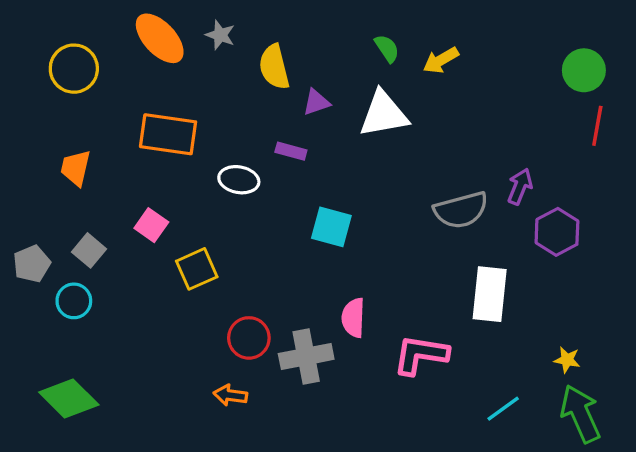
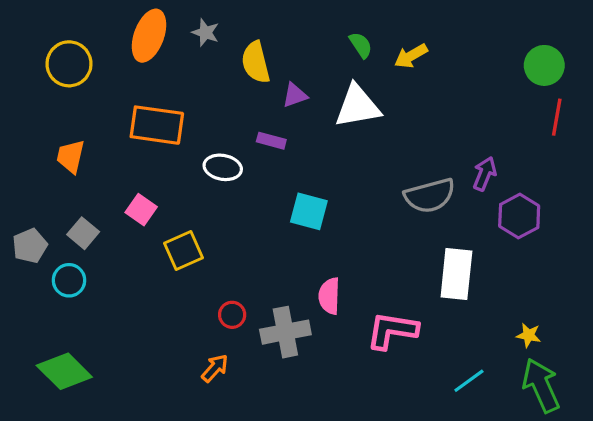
orange ellipse: (160, 38) -> (149, 36), turned 63
red circle: (249, 338) -> (232, 315), size x0.7
orange arrow: (230, 395) -> (215, 368), turned 124

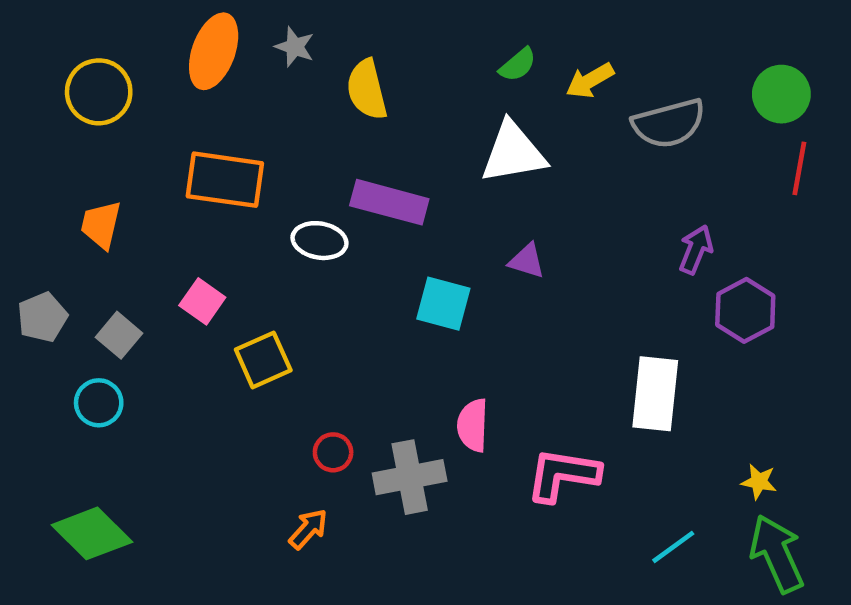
green semicircle: (361, 45) -> (518, 65), turned 84
purple triangle: (295, 95) -> (527, 261), moved, turned 36
purple rectangle: (271, 141) -> (389, 202), size x1.8
gray semicircle: (430, 196) -> (669, 123), moved
gray pentagon: (30, 246) -> (42, 317), moved

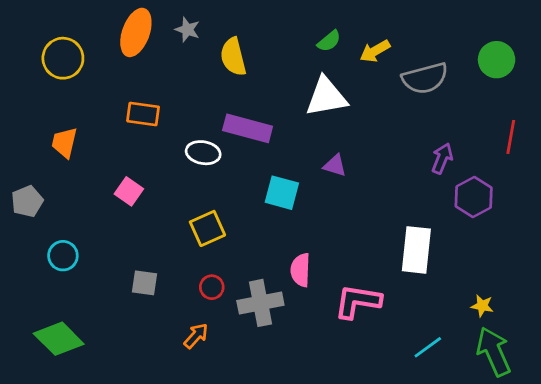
red line: (799, 168) -> (511, 137), moved
orange rectangle: (225, 180) -> (143, 114), size x0.7
gray square: (119, 335) -> (145, 283), moved, turned -32
yellow square: (263, 360) -> (207, 228), moved

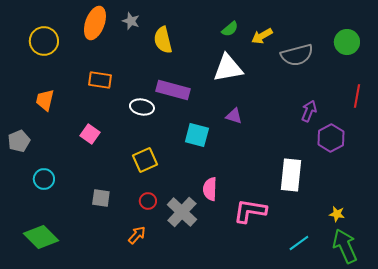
gray cross: (260, 303) -> (182, 212), turned -36

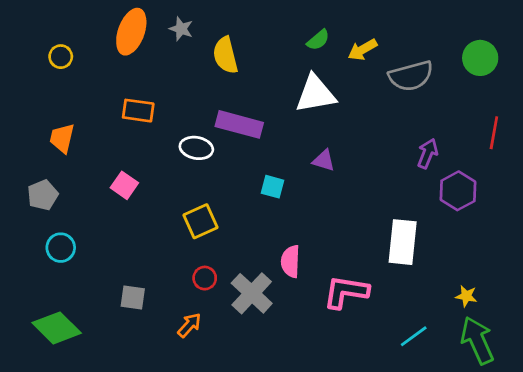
yellow circle: (44, 41) -> (61, 57), size x0.6
cyan square: (197, 135) -> (273, 187), size x0.7
gray pentagon: (19, 141) -> (43, 195), moved
gray square: (101, 198) -> (133, 297), moved

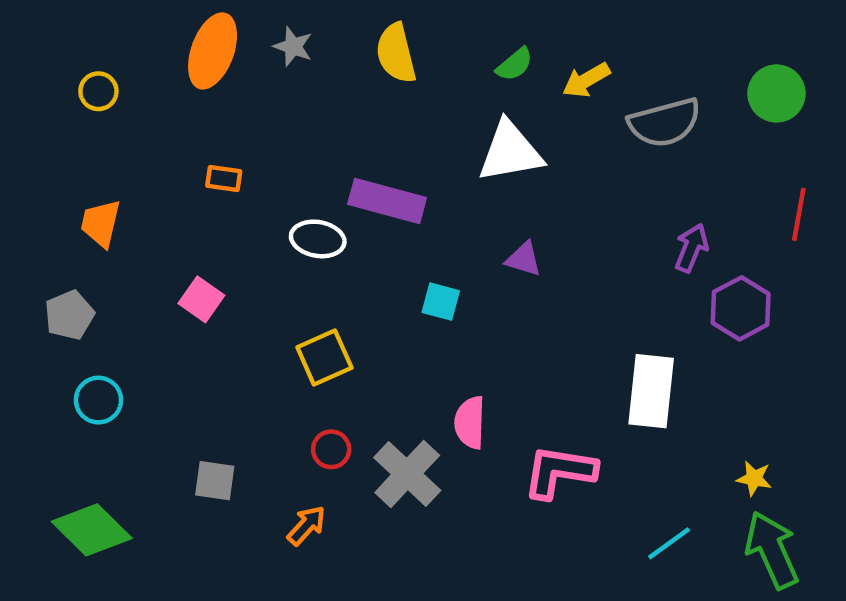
yellow semicircle: (225, 55) -> (396, 53), moved
orange rectangle: (138, 111) -> (224, 179), size x0.7

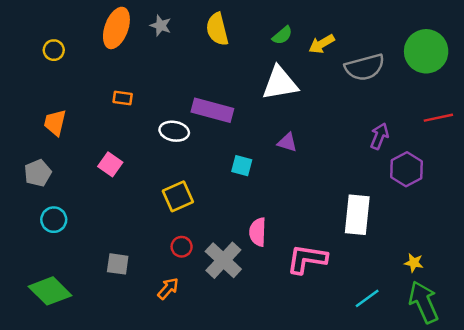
green circle: (776, 94) -> (426, 51), size x1.4
red line: (799, 214) -> (438, 118), turned 68

